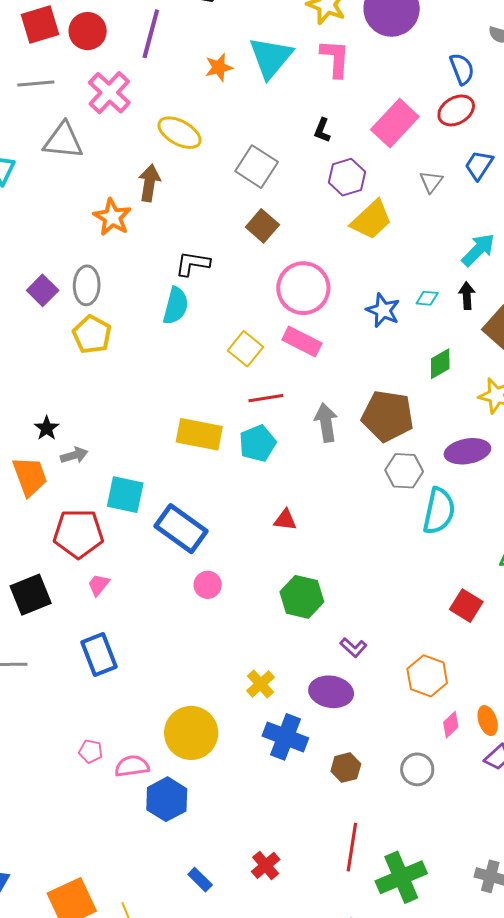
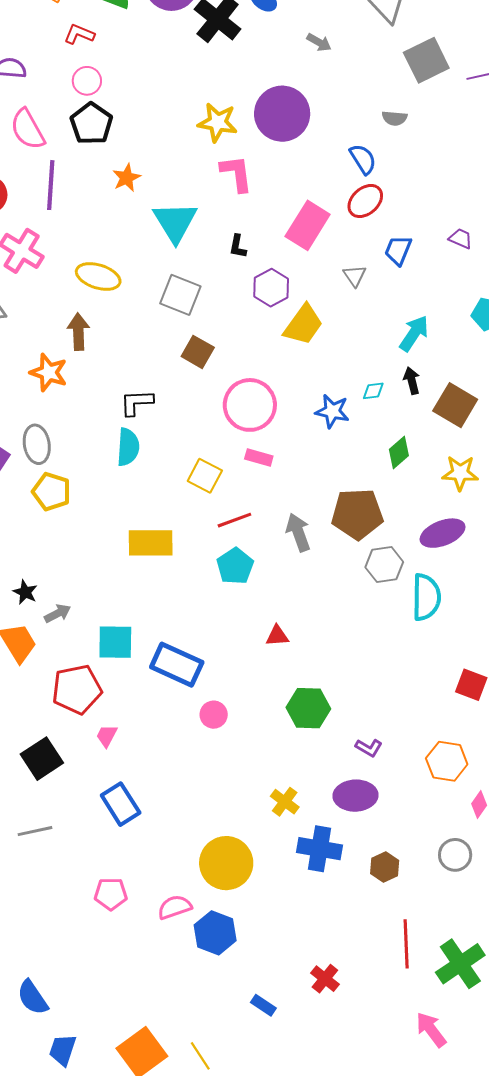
cyan triangle: (271, 57) -> (175, 222), moved
orange star: (219, 67) -> (127, 178), moved
pink rectangle: (302, 341) -> (259, 458), size x0.7
yellow rectangle: (199, 434) -> (151, 543), moved
pink pentagon: (91, 751) -> (111, 894), moved, size x1.4

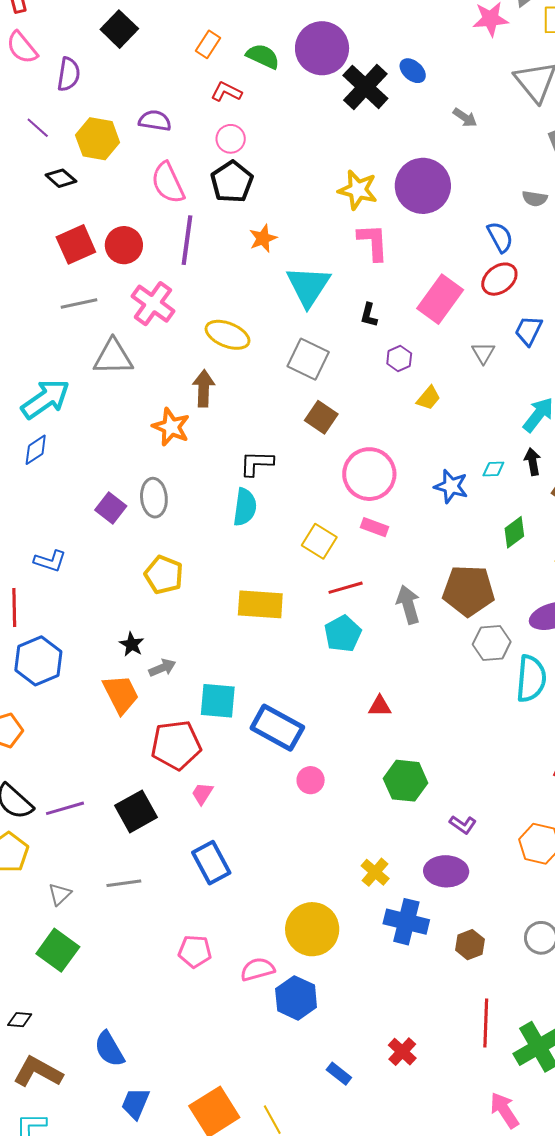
purple hexagon: (271, 288) -> (399, 358), size x0.7
yellow trapezoid: (303, 325) -> (429, 398), size x0.6
yellow pentagon: (51, 492) -> (164, 575), moved

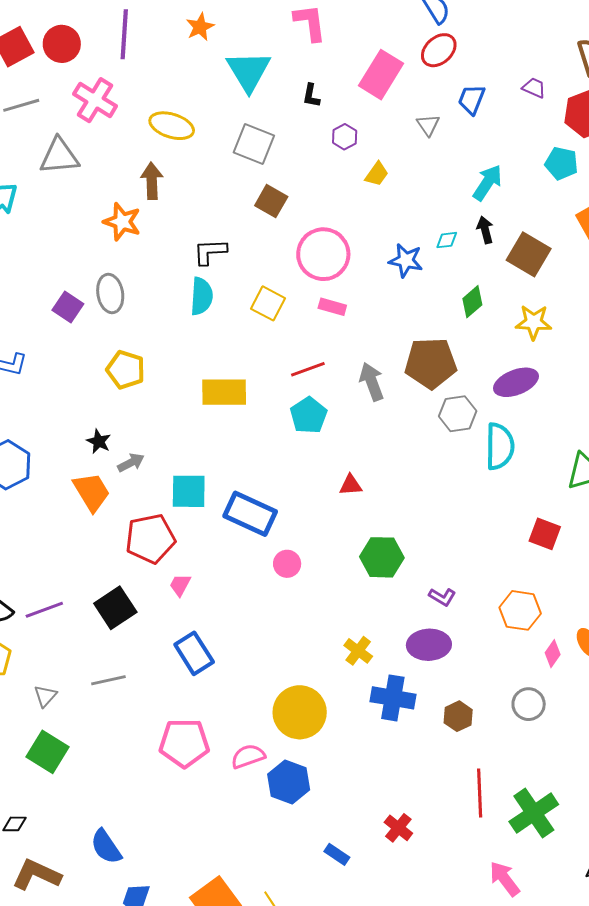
yellow square: (319, 541) -> (268, 303), moved
pink pentagon: (195, 951) -> (184, 743), size x1.5

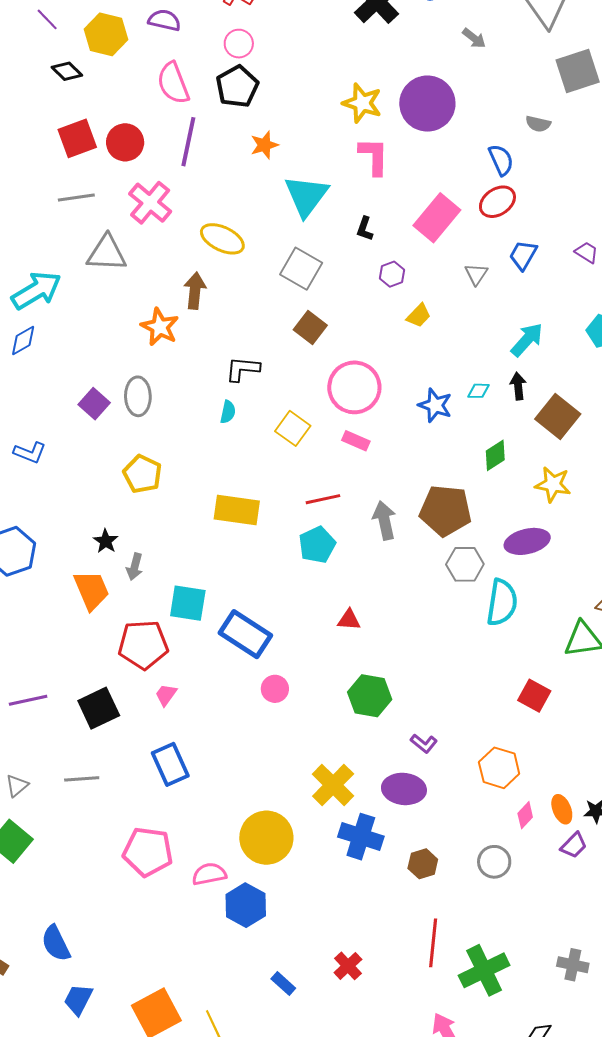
cyan semicircle: (202, 296) -> (228, 412), size x0.6
gray arrow: (131, 463) -> (135, 567), turned 124
yellow cross: (358, 651) -> (333, 785), size x1.5

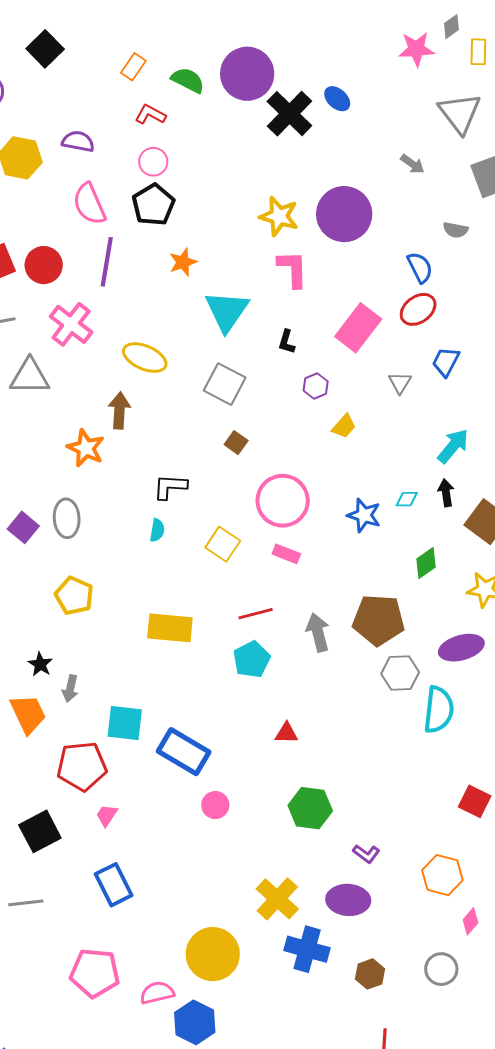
gray arrow: (474, 38) -> (412, 164), moved
brown square: (310, 328) -> (236, 443), size x0.7

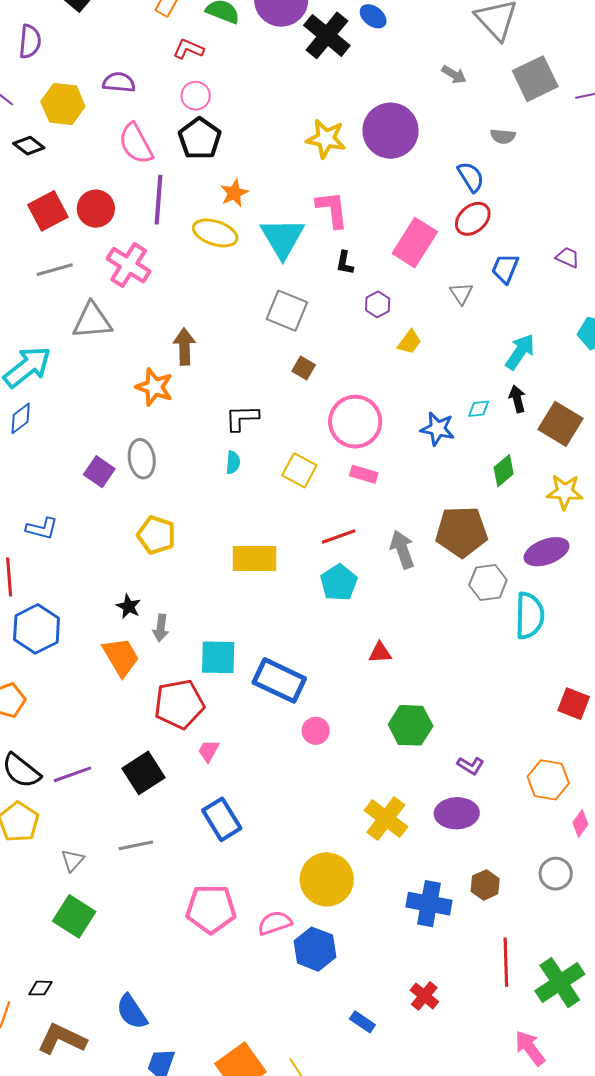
pink L-shape: (293, 269) -> (332, 209), moved
yellow ellipse: (145, 358) -> (215, 233), moved
blue cross: (307, 949) -> (429, 904), moved

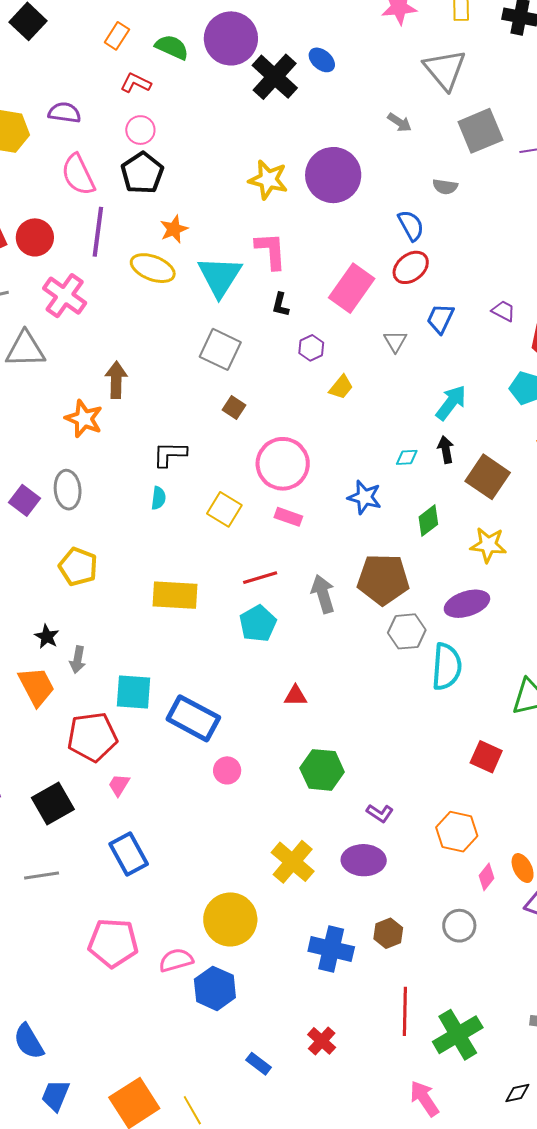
blue star: (438, 429) -> (365, 497), moved

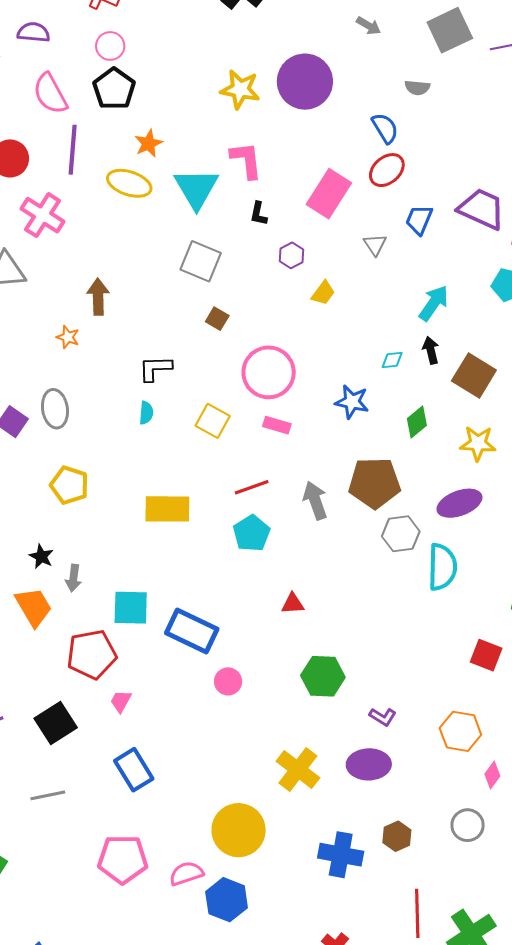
purple trapezoid: (503, 311) -> (482, 209), size x2.0
orange star: (84, 419) -> (68, 337), size x0.6

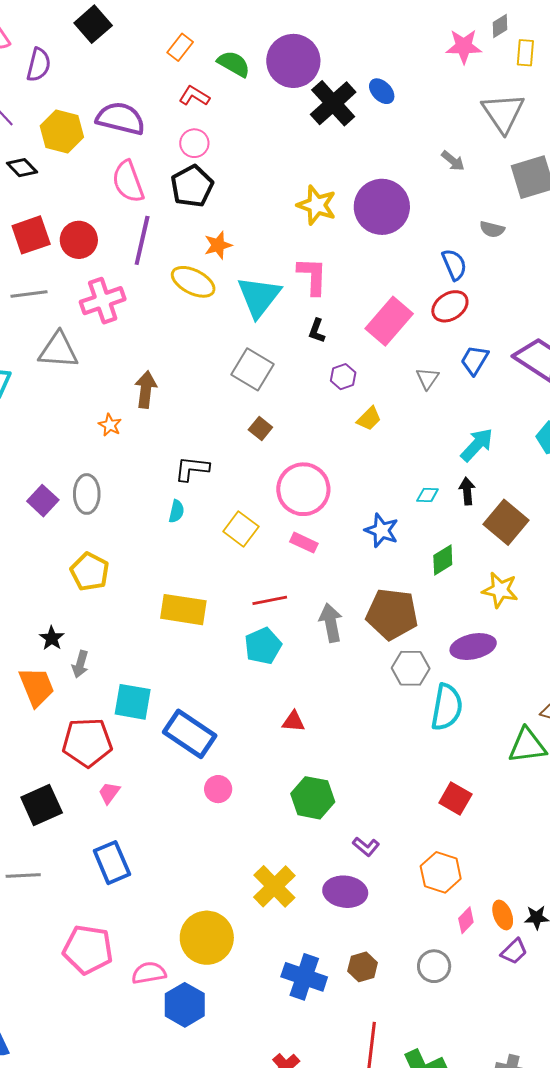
purple semicircle: (34, 32) -> (121, 118), size x1.5
pink cross: (42, 215) -> (103, 301), turned 30
red square: (486, 655) -> (455, 799), moved

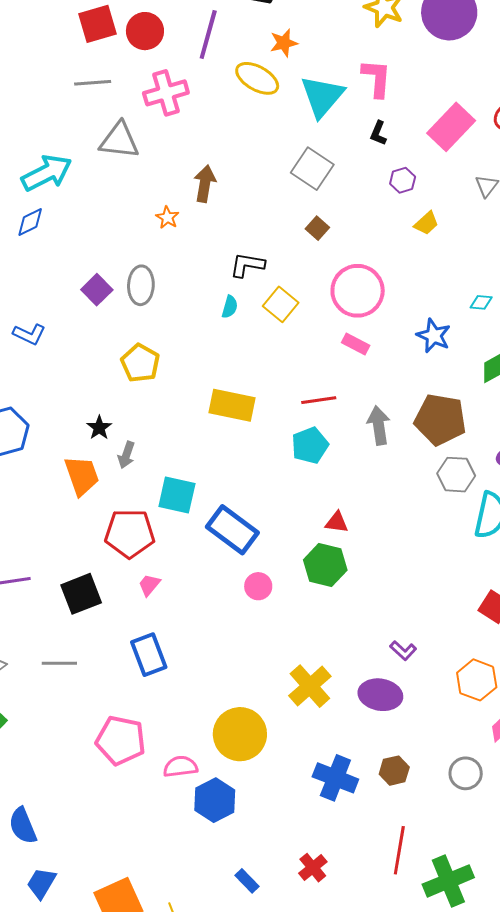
yellow square: (241, 529) -> (281, 304), moved
green hexagon: (313, 798) -> (325, 565), moved

